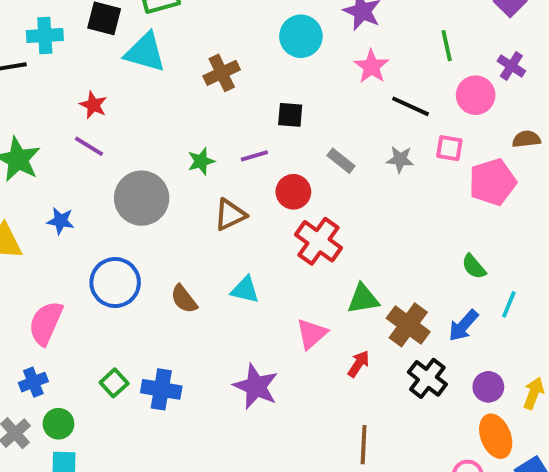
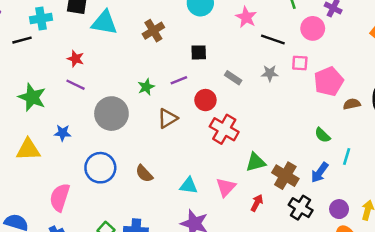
brown semicircle: (526, 139) -> (352, 104), moved
cyan triangle: (245, 290) -> (189, 186), moved

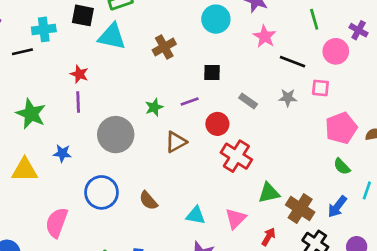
pink pentagon: (329, 81) -> (341, 128), moved
purple line: (75, 85) -> (78, 102), turned 60

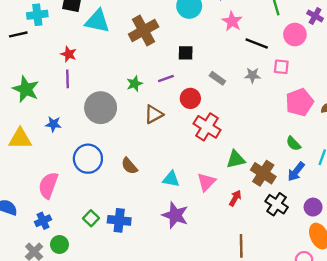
brown cross: (164, 47) -> (144, 30), size x1.4
green semicircle: (342, 167) -> (293, 144), moved

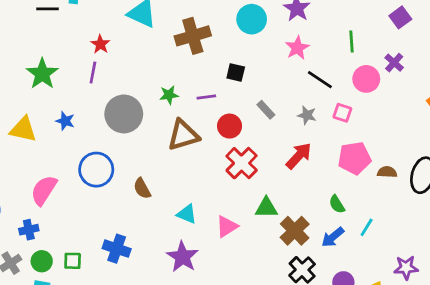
brown triangle: (154, 114) -> (183, 135), size x1.4
red arrow: (235, 198) -> (299, 156), moved, size x1.5
green square: (91, 218) -> (73, 261), moved, turned 35

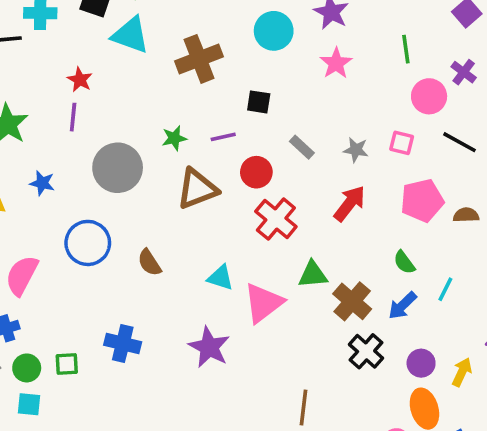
black line: (320, 80) -> (460, 142), moved
cyan triangle: (187, 214) -> (220, 278), moved
pink triangle: (227, 226) -> (263, 303), size x1.4

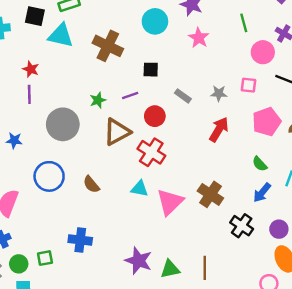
brown cross: (199, 59) -> (108, 46), turned -36
red cross: (276, 219) -> (151, 152), moved
green triangle: (313, 275) -> (170, 269), moved
brown cross: (352, 301) -> (210, 194), moved
purple star: (209, 347) -> (139, 261), moved

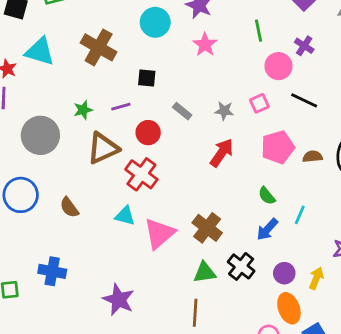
cyan triangle: (61, 36) -> (40, 51), moved
pink square: (248, 85) -> (259, 103), turned -35
green triangle: (170, 269) -> (205, 272), moved

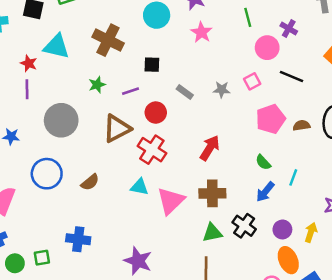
green star: (83, 110) -> (97, 85), moved
red arrow: (222, 153) -> (210, 148), moved
brown semicircle: (69, 207) -> (90, 182), turned -90
brown cross: (207, 228) -> (212, 193), turned -35

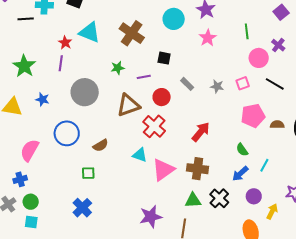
purple circle: (282, 229) -> (254, 196), moved
blue cross: (78, 239) -> (82, 208), moved, turned 30
green square: (42, 258) -> (88, 173), moved
purple star: (138, 261) -> (151, 217), moved, turned 30

